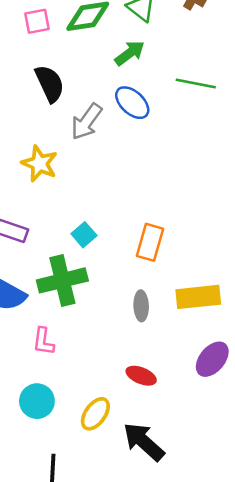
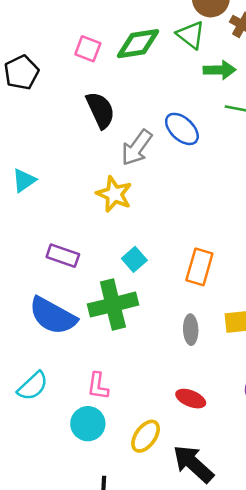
pink square: (37, 21) -> (88, 49), turned 32
green arrow: (130, 53) -> (220, 70), moved, turned 36
yellow star: (40, 164) -> (114, 194), moved
pink L-shape: (43, 341) -> (98, 386), moved

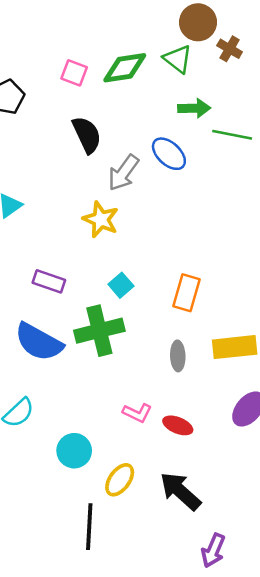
green arrow: (220, 70) -> (194, 108), moved
pink L-shape: (98, 386) -> (137, 413), moved, turned -72
yellow ellipse: (146, 436) -> (120, 480), moved

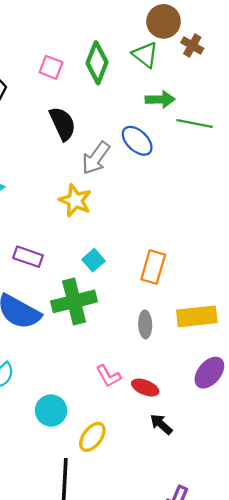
green diamond: (125, 68) -> (97, 63), turned -60
pink L-shape: (137, 413) -> (108, 376), turned 35
black arrow: (180, 491) -> (161, 424), moved, size x0.6

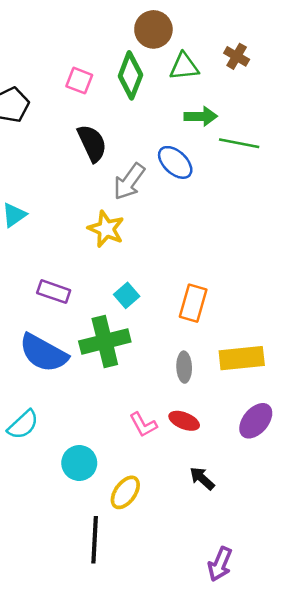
brown circle: (164, 21) -> (153, 29), moved
green triangle: (145, 55) -> (184, 67), turned -44
red ellipse: (145, 388) -> (184, 421), moved

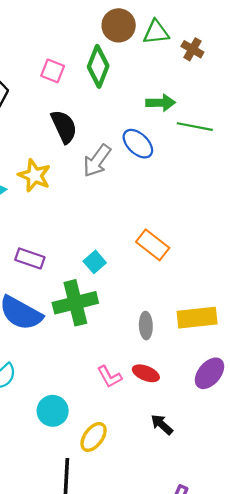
green triangle: (184, 67) -> (156, 32), moved
yellow star: (106, 229) -> (34, 175), moved
orange rectangle: (193, 303) -> (153, 245), moved, turned -68

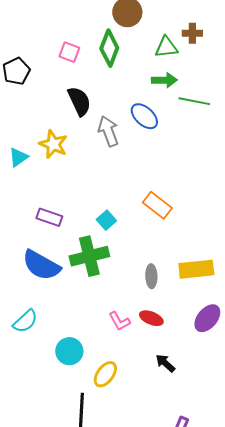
green triangle: (156, 32) -> (166, 47), moved
brown cross: (192, 49) -> (192, 33), turned -30
gray arrow: (97, 161) -> (108, 131), turned 124

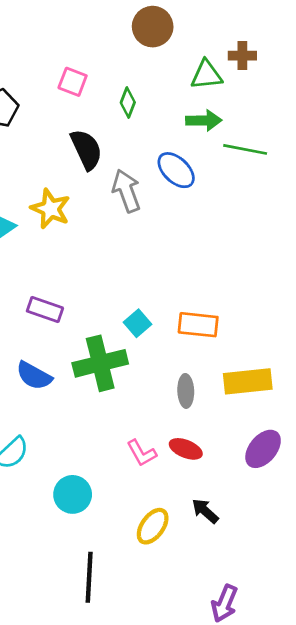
green diamond: (109, 48) -> (128, 102), moved, size x0.6
orange rectangle: (157, 205) -> (198, 325), moved, turned -32
cyan square: (106, 220) -> (137, 323), moved
blue semicircle: (41, 265) -> (34, 376), size x0.7
yellow ellipse: (105, 374) -> (153, 526), moved

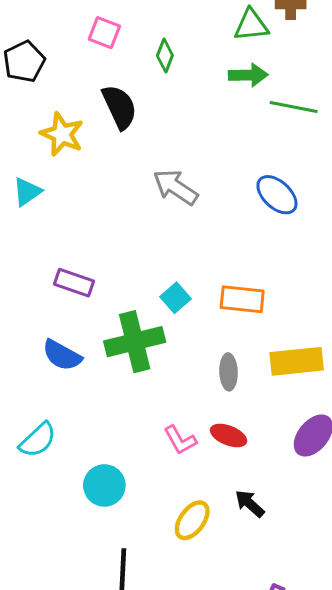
blue ellipse: (176, 170) -> (277, 195), moved
gray arrow: (126, 191) -> (176, 187), moved, turned -36
yellow star: (50, 209) -> (62, 134), moved

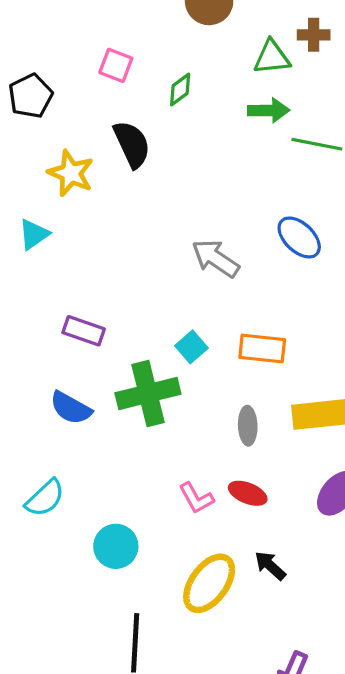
green diamond: (165, 55) -> (180, 89), turned 32
gray arrow: (176, 187) -> (216, 258), moved
yellow ellipse: (192, 520) -> (209, 583), size x1.4

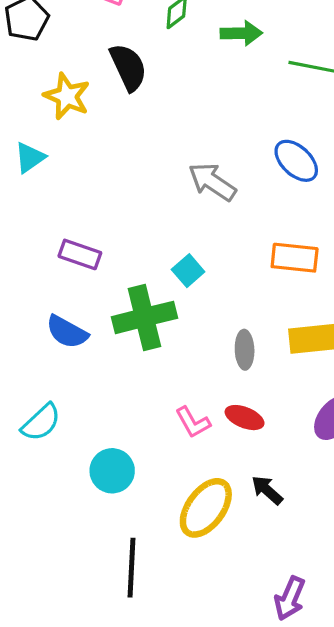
green arrow: (269, 110) -> (241, 33), moved
orange rectangle: (262, 348) -> (295, 258), moved

